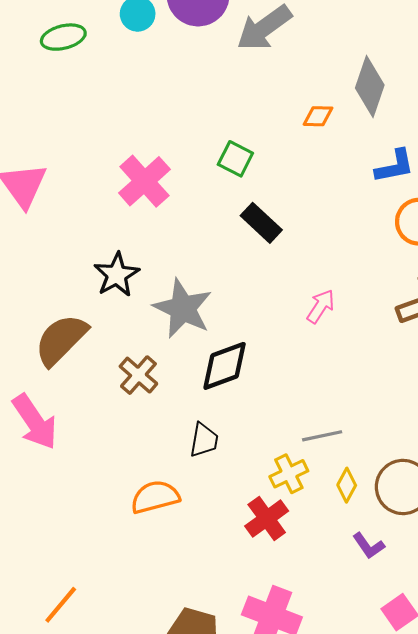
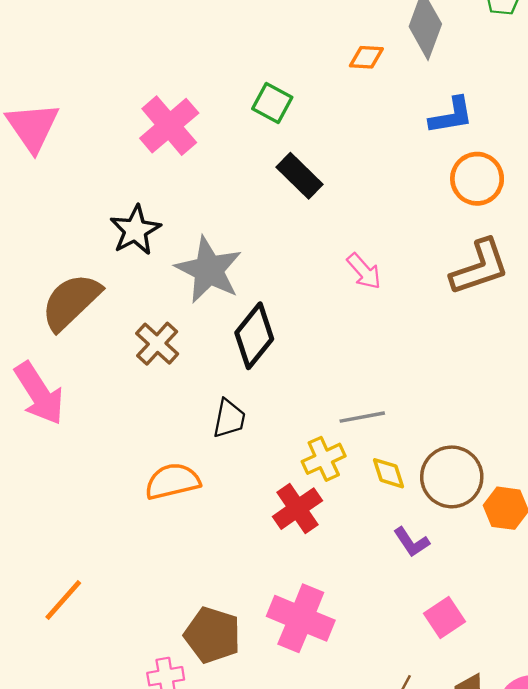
pink arrow: (321, 306) -> (364, 271), turned 104
black diamond: (225, 366) -> (254, 336), turned -32
yellow diamond: (347, 485) -> (388, 473), turned -48

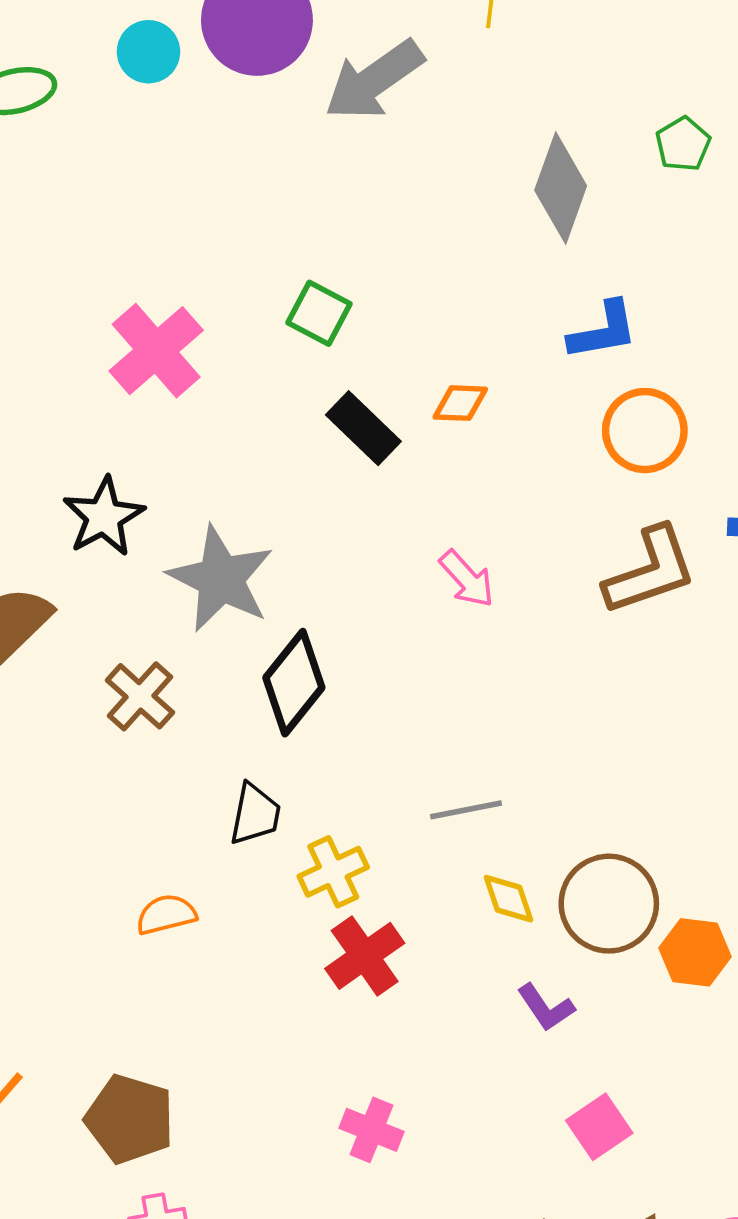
orange diamond: (366, 57) -> (460, 403), moved
yellow cross: (324, 459) -> (333, 872), moved
orange semicircle: (172, 481) -> (166, 914), size x0.7
pink cross: (301, 618) -> (371, 1130), size x0.6
brown pentagon: (212, 635) -> (130, 1119), moved

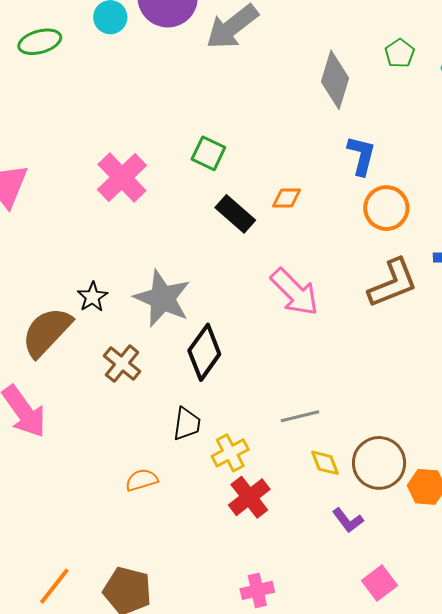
blue L-shape: (603, 331) -> (361, 156), turned -63
black star: (104, 517) -> (92, 297), moved, size x0.7
pink arrow: (467, 579) -> (295, 292), size x1.6
pink cross: (371, 1130) -> (257, 590), turned -32

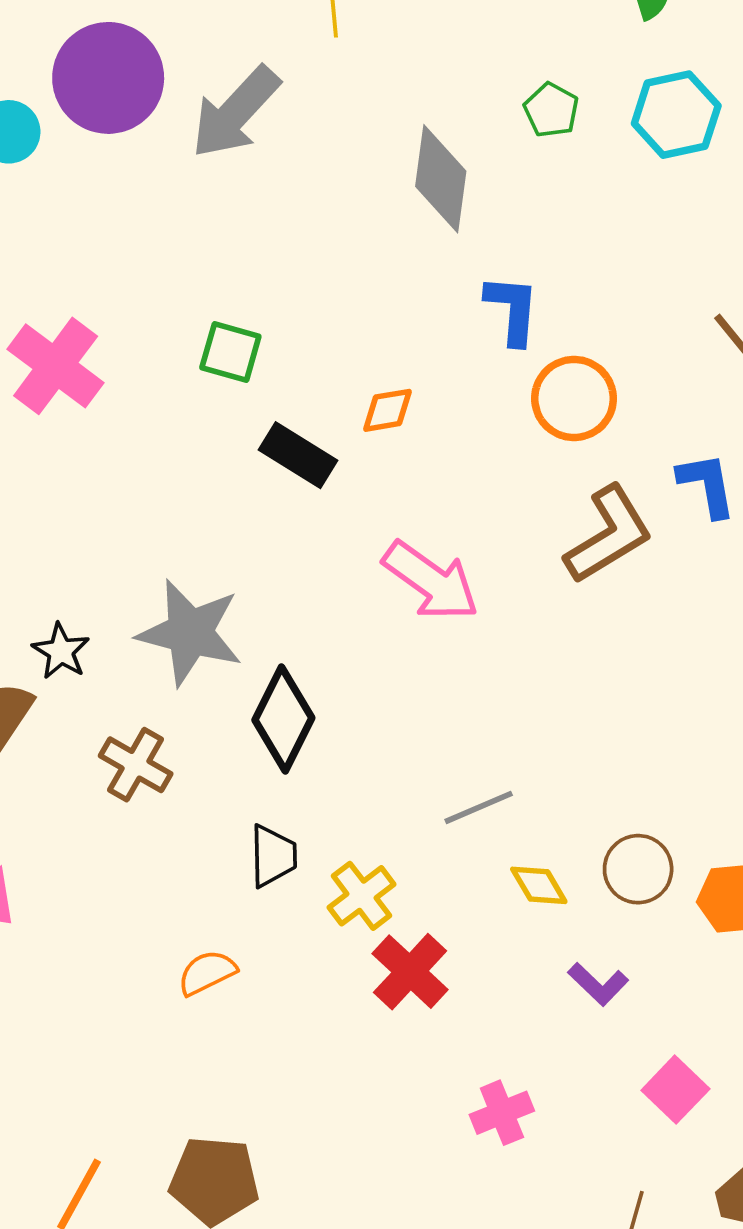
pink cross: (122, 177) -> (56, 366), moved
brown circle: (379, 463) -> (638, 869), size x0.7
pink cross: (257, 590) -> (502, 1113), moved

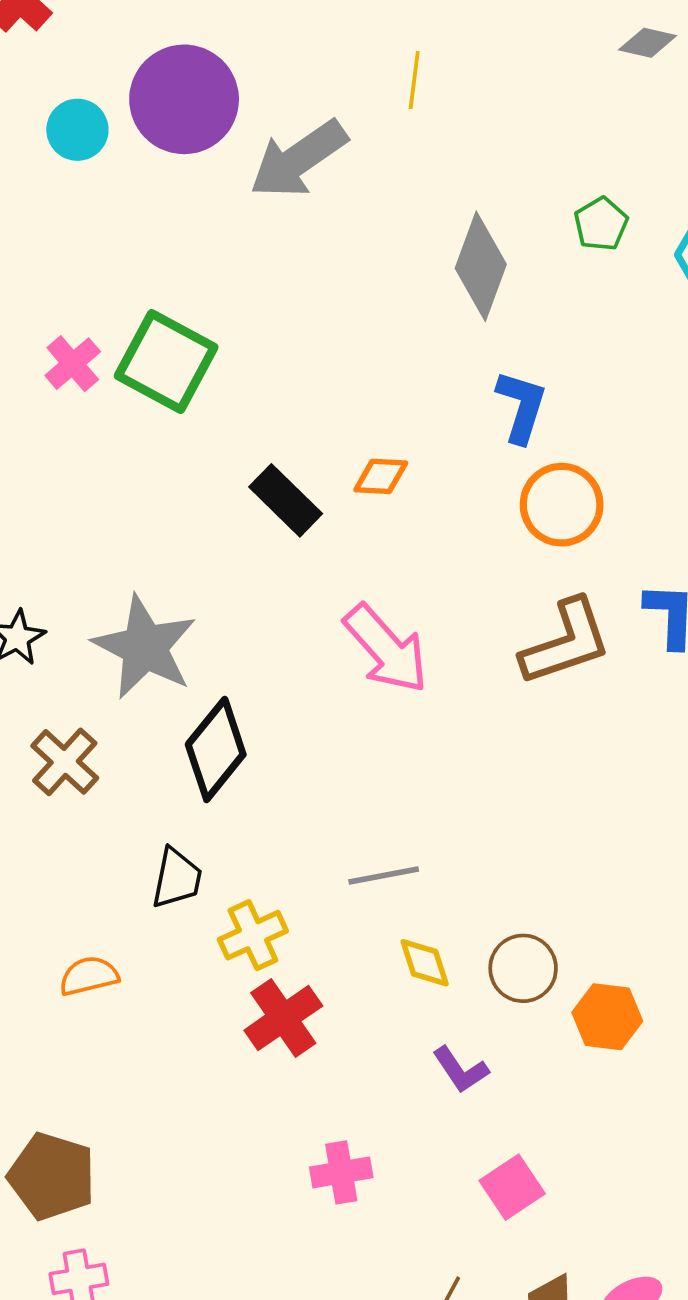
green square: (230, 352) -> (166, 361), moved, size x1.6
pink cross: (56, 366) -> (73, 364), size x0.6

